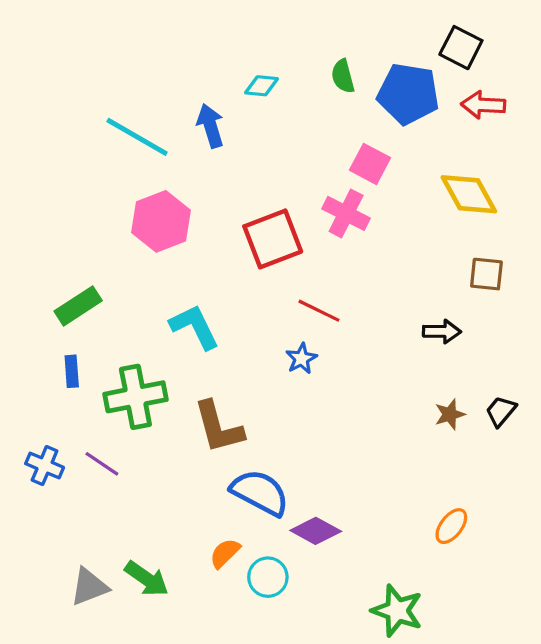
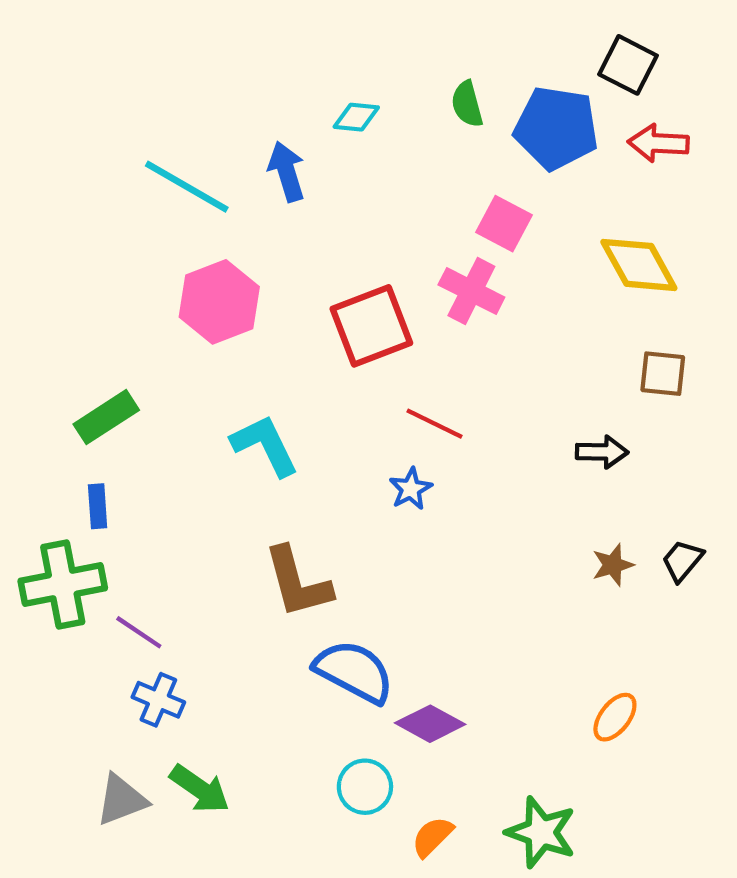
green cross: (135, 397) -> (63, 585), moved
blue cross: (45, 465) -> (158, 700), moved
orange semicircle: (225, 553) -> (432, 837), moved

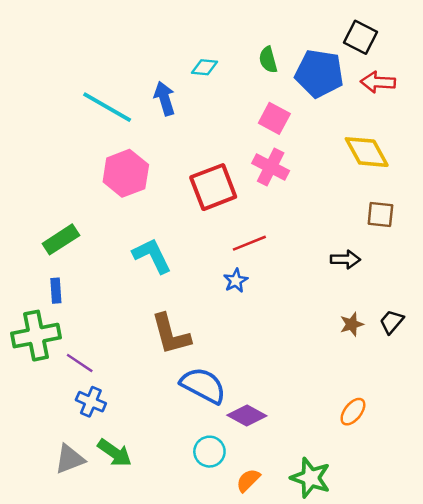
pink square: (504, 224) -> (274, 118), moved
red line: (435, 424) -> (249, 243), turned -48

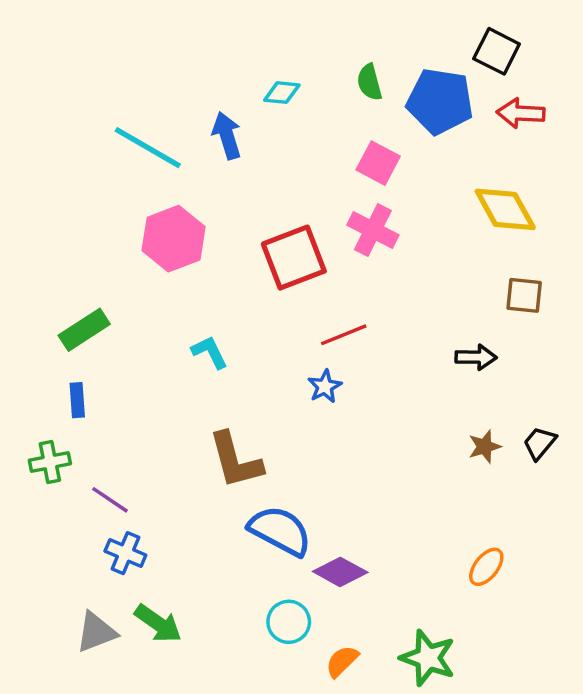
cyan L-shape: (152, 256) -> (210, 352), size x0.7
green cross: (36, 336) -> (50, 462), size x0.6

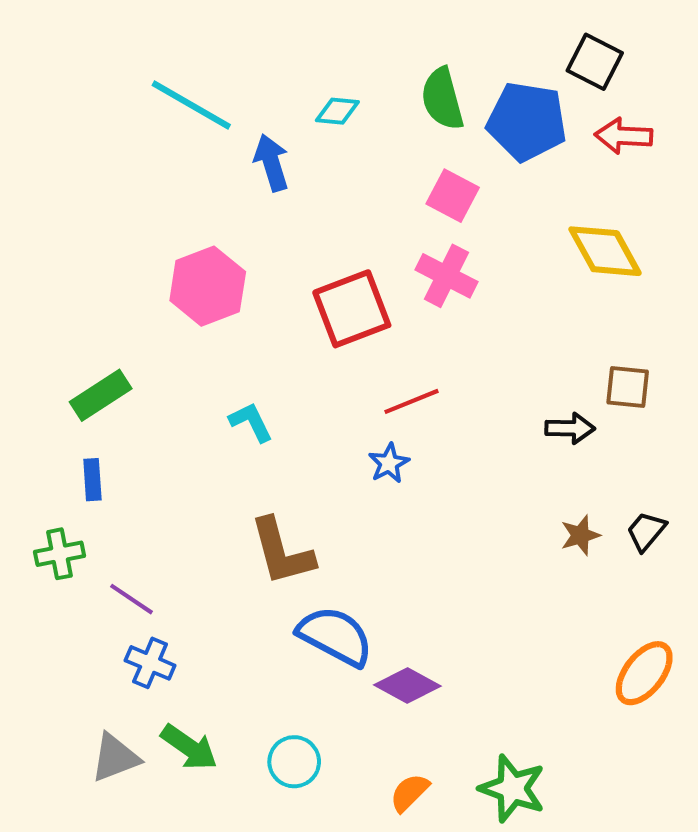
green semicircle: (369, 82) -> (442, 99), size x1.4
cyan line: (148, 148) -> (191, 105), moved
brown square: (524, 295) -> (628, 387), moved
orange ellipse: (486, 567) -> (644, 673), moved, size x1.4
cyan circle: (289, 622) -> (294, 762), moved

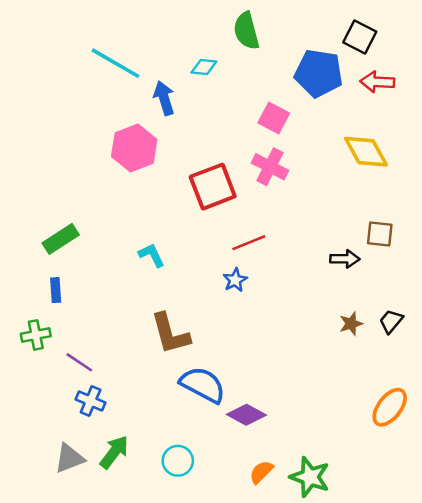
green semicircle: (442, 99) -> (246, 31), moved
pink hexagon: (208, 286) -> (134, 148), moved
green arrow: (189, 747) -> (114, 452), turned -88
orange semicircle: (409, 793) -> (261, 472), moved

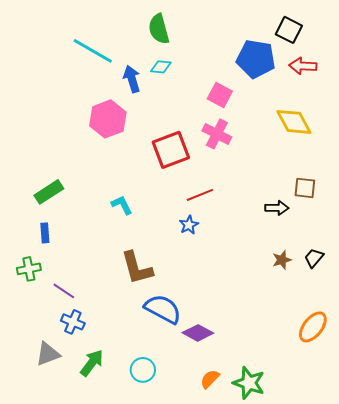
green semicircle: (246, 31) -> (159, 29), moved
cyan diamond: (204, 67) -> (161, 67), moved
gray triangle: (69, 458) -> (48, 354), moved

